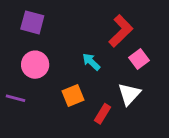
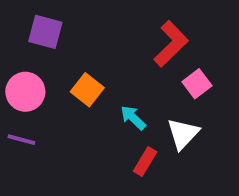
cyan arrow: (91, 62) -> (133, 118), moved
pink circle: (35, 65) -> (25, 92), moved
orange square: (73, 95) -> (87, 90), moved, turned -30

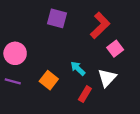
purple square: (45, 32) -> (57, 18), moved
orange square: (87, 90) -> (49, 80), moved

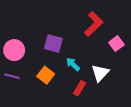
purple square: (57, 18) -> (53, 44), moved
pink square: (115, 49) -> (116, 44), moved

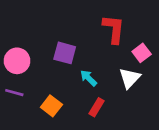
red L-shape: (94, 24) -> (114, 29), turned -40
white triangle: (100, 73) -> (130, 78), moved
orange square: (46, 75) -> (51, 106), moved

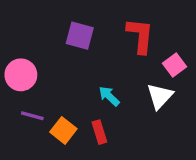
purple square: (65, 53) -> (80, 36), moved
purple line: (14, 93) -> (32, 116), moved
red rectangle: (96, 107) -> (99, 132), moved, turned -48

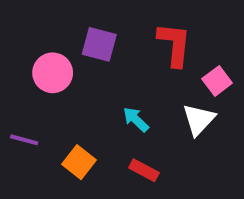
pink circle: (21, 75) -> (53, 73), moved
purple line: (32, 116) -> (24, 140), moved
red rectangle: (99, 132) -> (144, 170), moved, turned -45

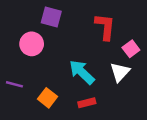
purple square: (99, 44) -> (51, 17), moved
cyan arrow: (136, 119) -> (82, 72), size x1.6
red rectangle: (144, 170) -> (87, 103), turned -42

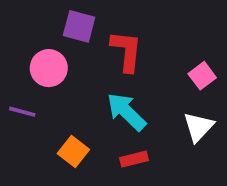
red L-shape: (105, 27) -> (126, 51), moved
white triangle: (120, 72) -> (198, 127), moved
purple line: (14, 84) -> (22, 112), moved

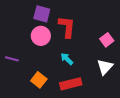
pink circle: (49, 68) -> (41, 36), moved
cyan arrow: (126, 112) -> (67, 59), size x0.6
red rectangle: (134, 159) -> (71, 84), size x1.5

